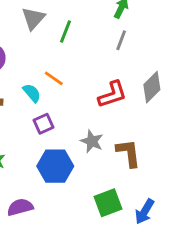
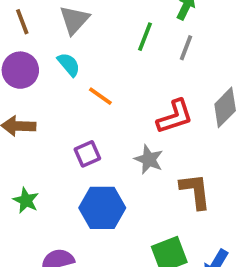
green line: (66, 31) -> (145, 37), moved
cyan semicircle: (32, 93) -> (69, 65), moved
gray star: (92, 141) -> (149, 159), moved

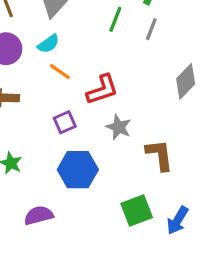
cyan semicircle: (69, 65) -> (48, 44), turned 95
orange line: (100, 96) -> (60, 72), moved
red L-shape: (175, 117) -> (102, 90), moved

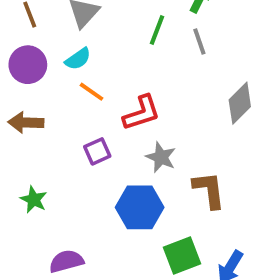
gray line: (151, 29) -> (199, 42), turned -40
blue hexagon: (78, 170) -> (140, 207), moved

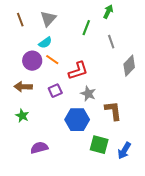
gray line: (199, 42) -> (111, 42), moved
purple circle: (28, 65) -> (32, 61), moved
brown arrow: (26, 122) -> (23, 87), moved
green square: (182, 255) -> (99, 145), turned 36

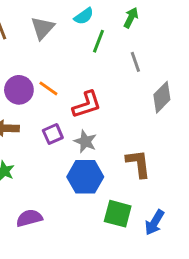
cyan semicircle: (45, 43) -> (84, 16), moved
gray star: (88, 94) -> (85, 141), moved

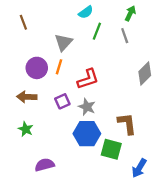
green arrow: (131, 18) -> (130, 13), moved
gray triangle: (43, 28) -> (63, 42), moved
gray line: (135, 62) -> (125, 36), moved
orange line: (48, 88) -> (59, 67), turned 72
green square: (118, 214) -> (111, 149), moved

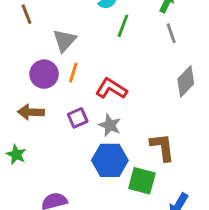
gray line: (125, 36) -> (171, 33), moved
gray triangle: (63, 42) -> (64, 40), moved
red L-shape: (88, 79) -> (111, 89), turned -130
green star: (26, 129) -> (16, 154), moved

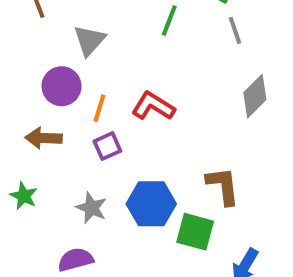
orange line: (73, 73) -> (99, 108), moved
gray star: (110, 125) -> (91, 208), moved

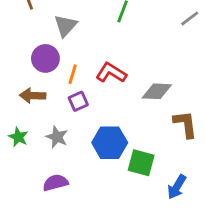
gray line: (235, 30) -> (190, 19), moved, turned 72
gray diamond: (255, 96) -> (157, 91), moved, turned 48
brown L-shape: (223, 186) -> (185, 124), moved
gray star: (91, 208) -> (57, 137), moved

